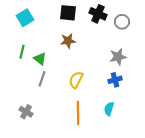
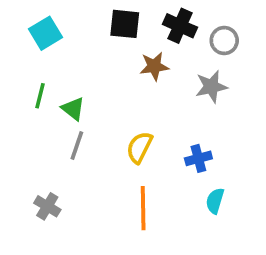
brown star: (68, 41) -> (154, 66), moved
gray star: (118, 57) -> (211, 87), moved
blue cross: (115, 80) -> (198, 158), moved
cyan semicircle: (109, 109) -> (215, 201), moved

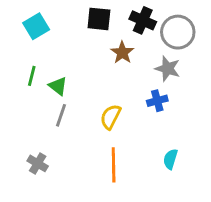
gray circle: (224, 41) -> (178, 32), size x1.5
brown star: (154, 66) -> (122, 52), turned -30
gray star: (211, 87) -> (168, 69), turned 30
blue cross: (198, 158) -> (157, 101), moved

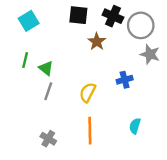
gray star: (168, 69) -> (150, 54), moved
gray cross: (38, 163) -> (48, 139), moved

